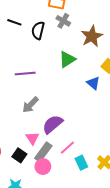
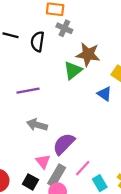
brown star: (92, 36) -> (88, 54), moved, turned -30
gray arrow: (30, 105) -> (37, 125), turned 66

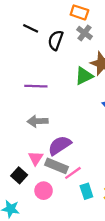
gray arrow: (37, 125) -> (38, 121), turned -30
gray rectangle: (57, 176) -> (57, 166), moved, turned 70

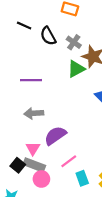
gray cross: (85, 33) -> (74, 42), moved
black semicircle: (56, 40) -> (48, 36), turned -48
gray rectangle: (57, 166) -> (34, 165), moved

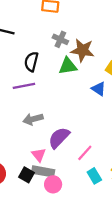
black semicircle: (48, 36) -> (31, 62), moved, turned 54
green triangle: (76, 69) -> (68, 66), turned 30
pink line: (69, 161) -> (85, 153), moved

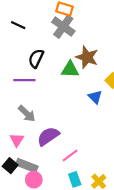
gray cross: (60, 39) -> (63, 27), moved, size x1.5
gray arrow: (33, 119) -> (27, 114), turned -132
pink triangle: (39, 155) -> (17, 140), moved

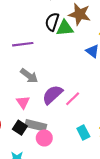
black semicircle: (36, 58) -> (52, 22), moved
pink line: (70, 156) -> (73, 99), moved

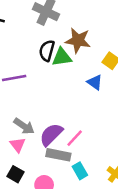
gray arrow: (29, 76) -> (24, 126), moved
gray rectangle: (36, 125) -> (58, 155), moved
cyan rectangle: (83, 133) -> (80, 171), moved

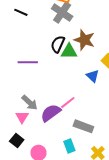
pink line: (75, 138) -> (68, 103), moved
gray rectangle: (58, 155) -> (83, 126), moved

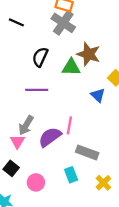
black semicircle: (58, 44) -> (40, 57), moved
purple line: (28, 62) -> (37, 90), moved
gray arrow: (30, 103) -> (26, 125), turned 78
pink line: (68, 103) -> (69, 125), turned -42

